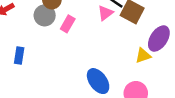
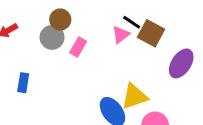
yellow triangle: (143, 56) -> (134, 96), moved, size x1.5

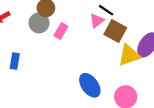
brown square: (151, 33) -> (115, 31), moved
yellow triangle: (134, 96) -> (129, 55), moved

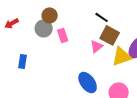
pink triangle: (97, 21) -> (97, 46), moved
pink rectangle: (61, 31) -> (63, 35), turned -48

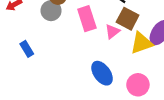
pink rectangle: (63, 35) -> (87, 19), moved, size x1.5
blue rectangle: (23, 61) -> (27, 49), turned -40

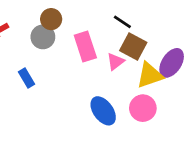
blue rectangle: (27, 49) -> (26, 78), moved
pink circle: (138, 85) -> (143, 108), moved

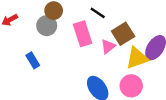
black line: (122, 22) -> (98, 13), moved
brown square: (133, 46) -> (123, 34), turned 30

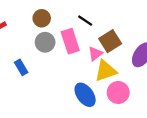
gray circle: (47, 26) -> (45, 42), moved
yellow triangle: (137, 58) -> (106, 71), moved

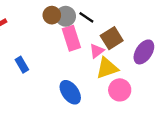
brown circle: (42, 18) -> (52, 15), moved
gray circle: (45, 42) -> (66, 16), moved
blue ellipse: (85, 95) -> (70, 92), moved

